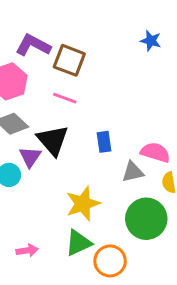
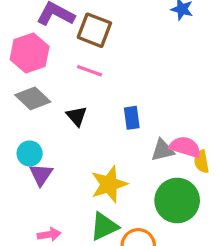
black triangle: (53, 140) -> (77, 116), size x0.6
pink semicircle: (155, 152) -> (185, 147), moved
purple triangle: (30, 157) -> (41, 175), moved

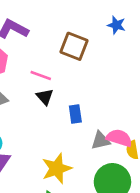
brown square: (94, 30) -> (74, 46), moved
black triangle: (77, 116) -> (45, 97), moved

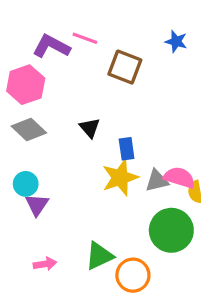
pink line: (41, 76) -> (85, 38), moved
yellow star: (57, 168) -> (120, 177), moved

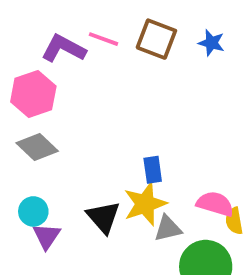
brown square: (125, 67) -> (156, 39), moved
black triangle: (90, 128) -> (103, 217), moved, size x1.4
gray triangle: (157, 181) -> (168, 228), moved

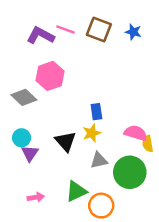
pink hexagon: (33, 94) -> (50, 76), moved
yellow star: (145, 204) -> (92, 133), size x0.7
gray triangle: (168, 228) -> (99, 160), moved

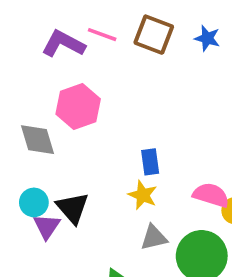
gray diamond: (24, 97) -> (38, 140), turned 30
yellow star: (92, 133) -> (143, 195), turned -30
black triangle: (66, 141) -> (73, 208), moved

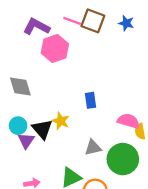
pink line: (102, 35) -> (72, 21), moved
pink hexagon: (78, 107) -> (55, 48), moved
yellow star: (143, 195) -> (61, 121), moved

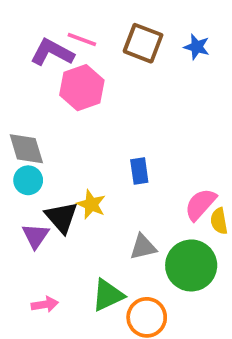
pink line: (72, 21) -> (82, 39), moved
pink semicircle: (129, 121) -> (200, 204), turned -65
cyan circle: (18, 126) -> (28, 180), moved

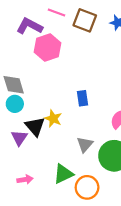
pink line: (82, 39) -> (57, 13), moved
gray triangle: (143, 247) -> (85, 145), turned -36

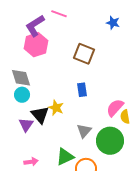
brown square: (85, 20) -> (84, 54), moved
purple L-shape: (29, 26) -> (35, 26), turned -60
pink hexagon: (48, 47) -> (36, 45), moved

